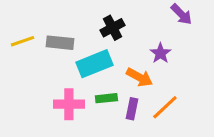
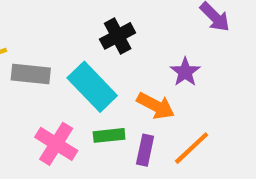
gray rectangle: (60, 43) -> (31, 74), moved
cyan rectangle: (94, 64) -> (92, 87), turned 68
pink cross: (69, 104) -> (56, 144), turned 32

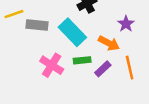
orange line: (192, 148) -> (130, 68), turned -60
purple rectangle: (145, 150) -> (103, 69), turned 35

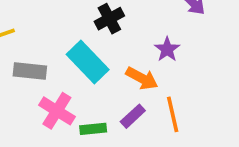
gray rectangle: (37, 25) -> (30, 71), moved
green rectangle: (82, 60) -> (93, 129), moved

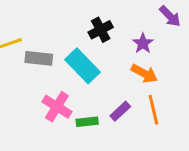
purple star: (167, 49) -> (143, 43), moved
gray rectangle: (30, 71) -> (39, 58), moved
orange arrow: (142, 78) -> (144, 73), moved

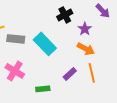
black cross: (101, 30) -> (65, 15), moved
pink cross: (57, 107) -> (15, 71), moved
green rectangle: (87, 122) -> (43, 89), moved

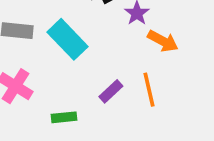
orange arrow: (86, 49) -> (163, 41), moved

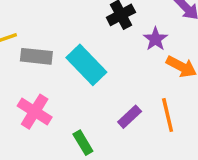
green rectangle: (64, 117) -> (83, 143), turned 65

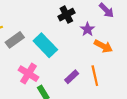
gray rectangle: (36, 56) -> (15, 40), turned -42
pink cross: (35, 112) -> (28, 74), moved

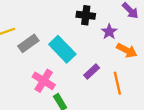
black cross: (66, 15) -> (86, 15), turned 35
purple rectangle: (72, 77) -> (92, 71), moved

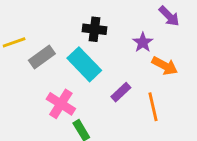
black cross: (86, 15) -> (94, 29), moved

